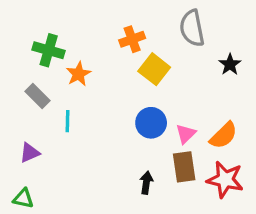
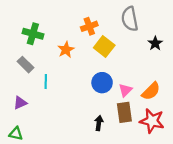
orange star: (79, 74) -> (66, 50), moved

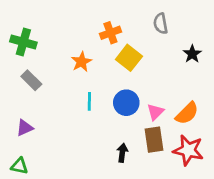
gray semicircle: (130, 19) -> (161, 24), size x0.7
green cross: (33, 34) -> (23, 42), moved
cyan line: (46, 82) -> (89, 101), moved

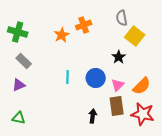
black star: (192, 54) -> (119, 57), moved
yellow square: (129, 58) -> (135, 36), moved
orange star: (81, 62) -> (62, 35), moved
purple triangle: (25, 128) -> (19, 85), moved
green triangle: (19, 166) -> (19, 118), moved

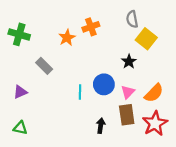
gray rectangle: (24, 61) -> (44, 66), moved
cyan line: (68, 77) -> (80, 92), moved
red star: (143, 114) -> (155, 123), turned 30

